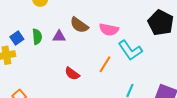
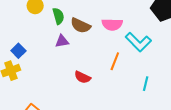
green semicircle: (37, 37) -> (58, 16), moved

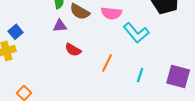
orange line: (115, 61) -> (107, 63), moved
red semicircle: (82, 77) -> (73, 50), moved

